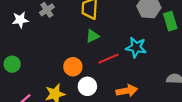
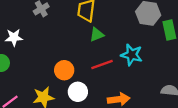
white star: (20, 20) -> (14, 37), moved
green triangle: (92, 36) -> (97, 34), moved

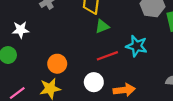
orange circle: (64, 70) -> (57, 64), moved
white circle: (78, 92) -> (94, 82), moved

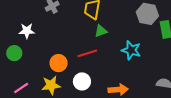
red line: (107, 56) -> (87, 53), moved
white circle: (94, 82) -> (82, 81), moved

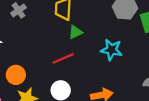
orange circle: (59, 63) -> (16, 75), moved

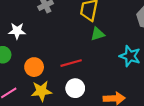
red line: (63, 58) -> (71, 63), moved

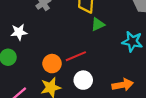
orange circle: (34, 67) -> (52, 64), moved

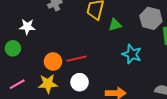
green triangle: (98, 24) -> (115, 25), moved

